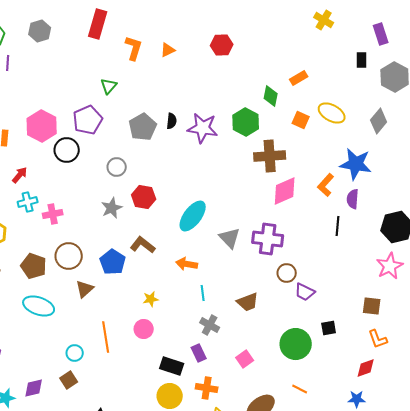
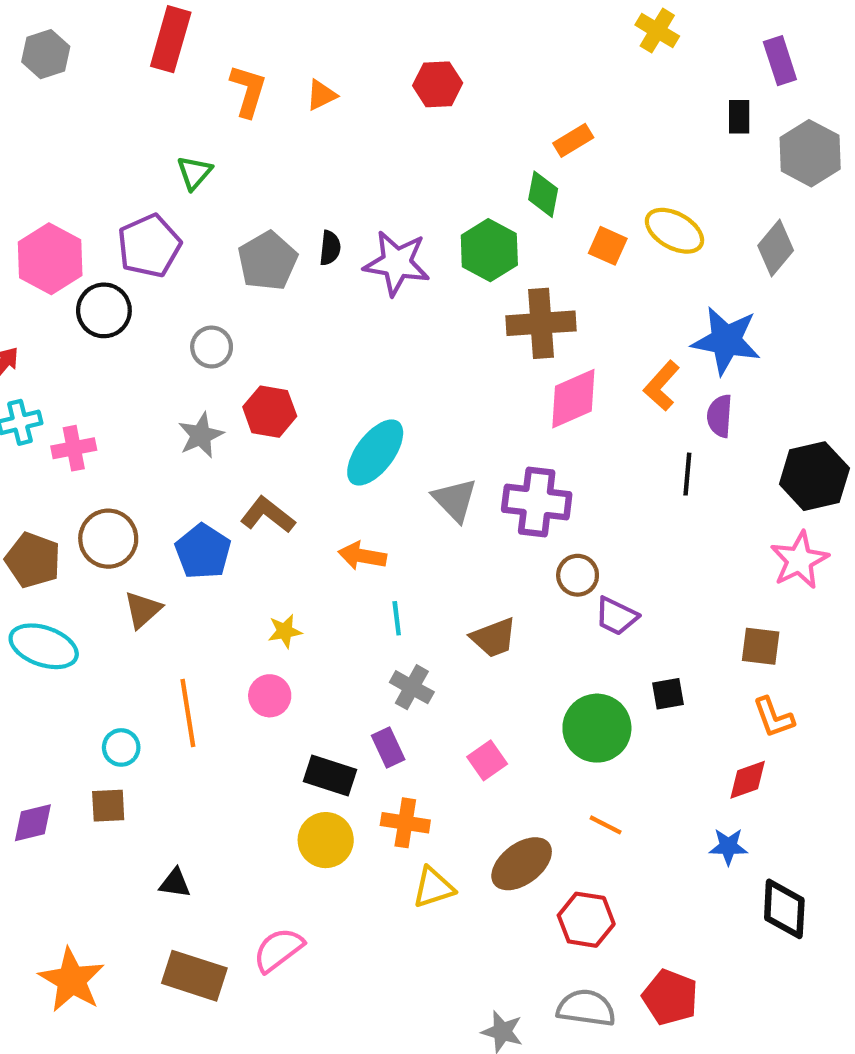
orange rectangle: (299, 78) -> (573, 140), moved
brown square: (69, 380) -> (108, 806), turned 30

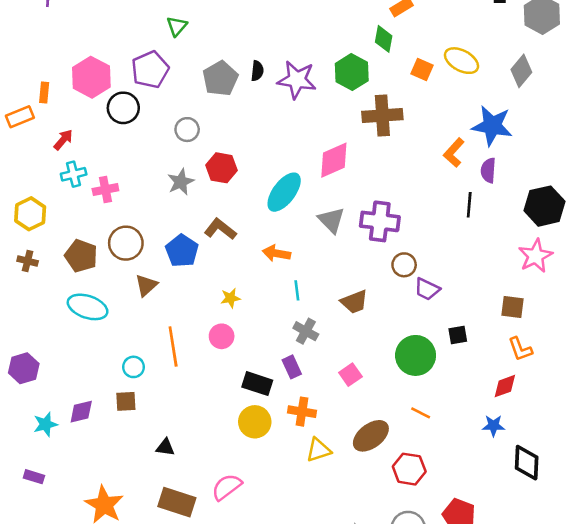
pink diamond: (573, 399) -> (334, 160), moved

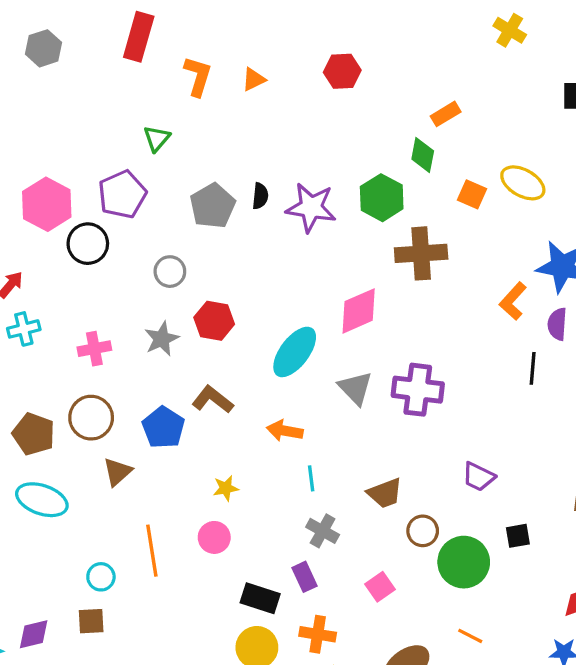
pink cross: (105, 190) -> (94, 349), moved
brown circle: (404, 265) -> (423, 531), moved

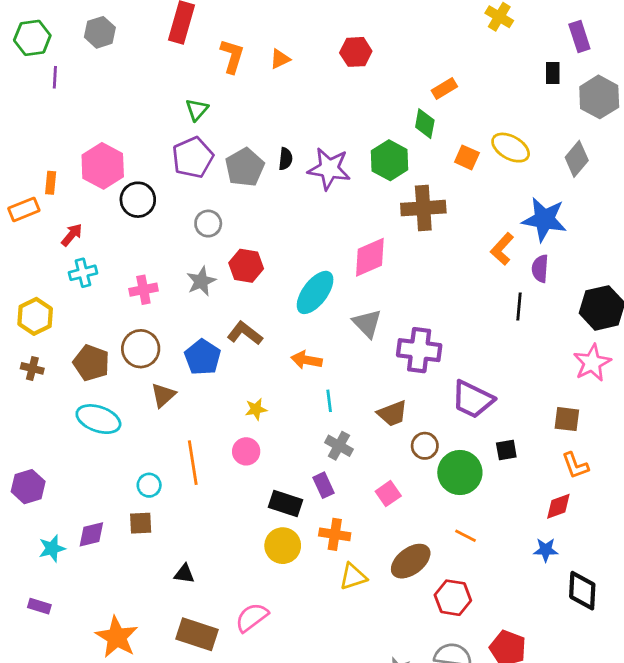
purple pentagon: (122, 194) -> (193, 157), moved
purple cross: (418, 390) -> (419, 350), moved
purple trapezoid: (478, 477) -> (473, 399), size x1.5

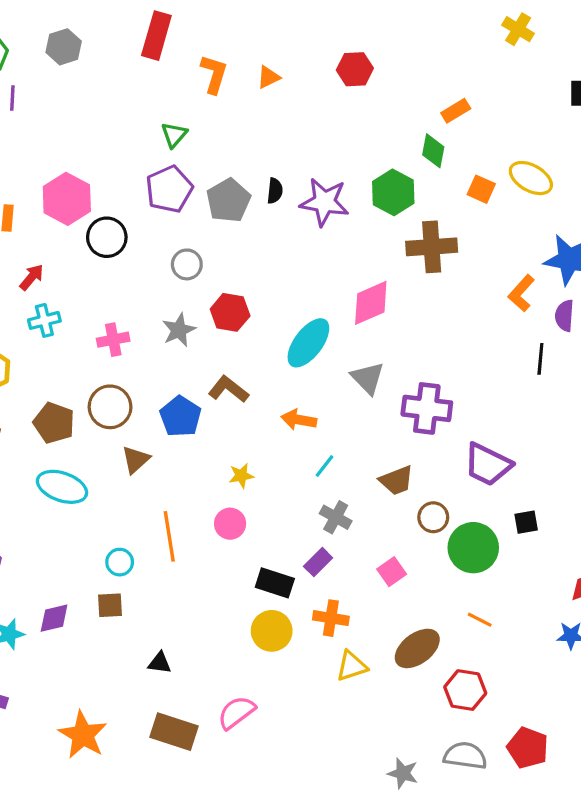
cyan line: (329, 401) -> (324, 466), turned 45
purple rectangle: (323, 485) -> (318, 562), turned 70

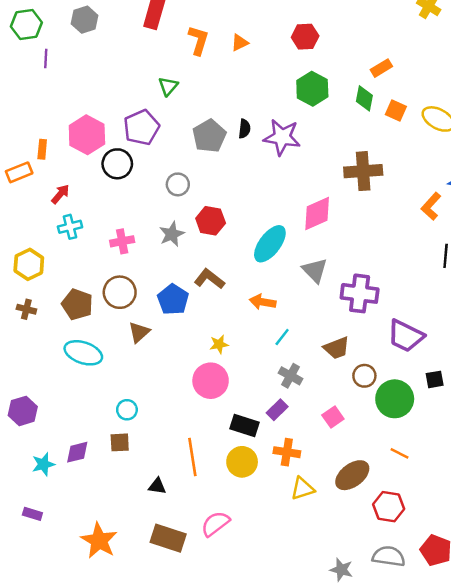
purple pentagon: (169, 189) -> (141, 127), moved
orange square: (481, 189) -> (396, 110), moved
green hexagon: (393, 192) -> (312, 89), moved
pink circle: (230, 524) -> (211, 381), size x1.5
orange line: (169, 536) -> (192, 457), moved

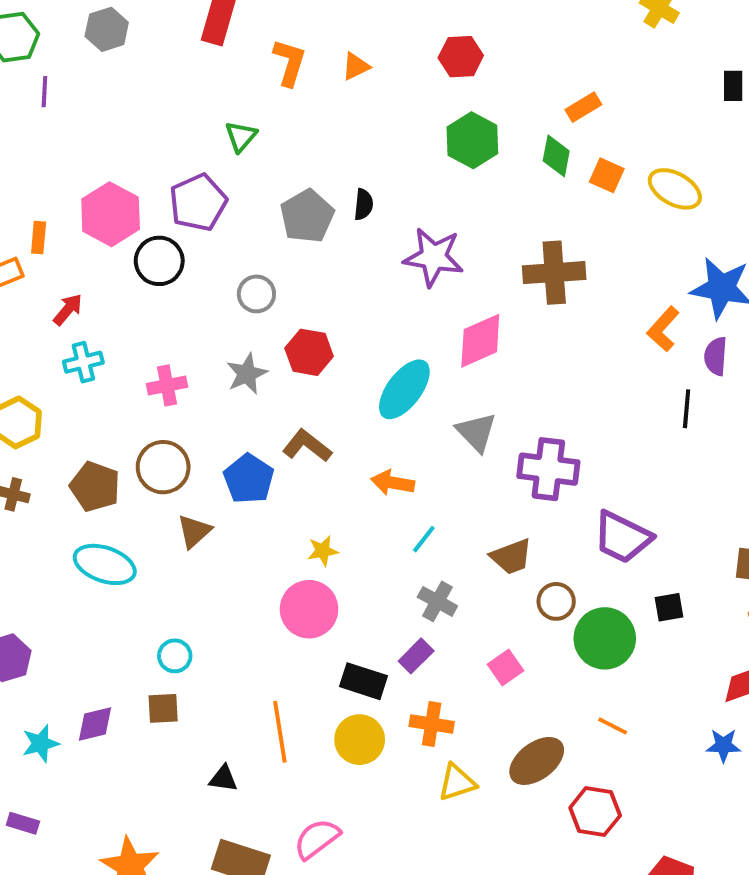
purple star: (282, 137) -> (434, 257), moved

